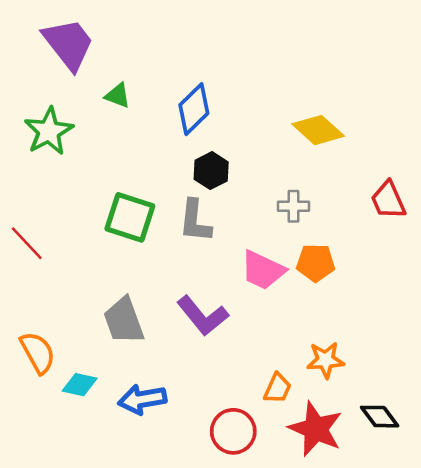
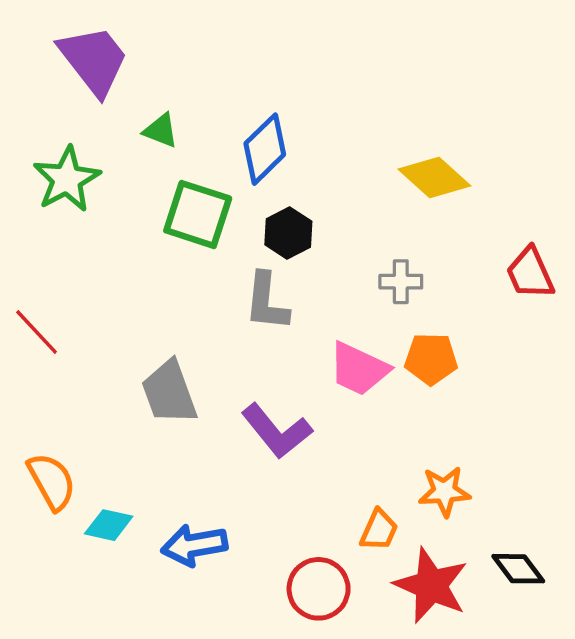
green square: (130, 217) -> (198, 214), moved
gray trapezoid: (124, 321) -> (169, 392), moved

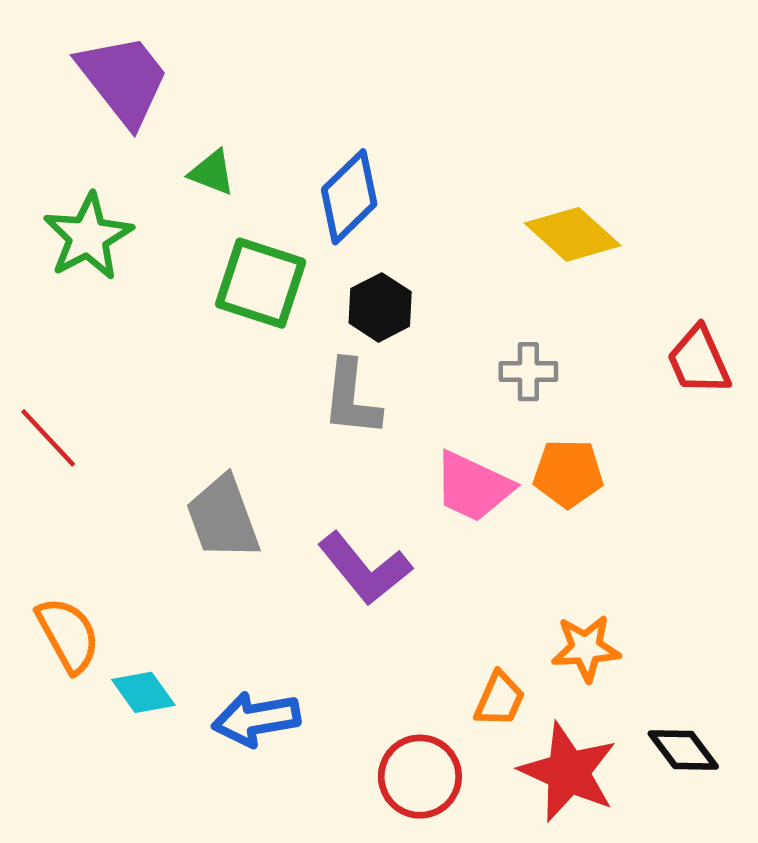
cyan diamond: (109, 525) -> (143, 692), turned 42

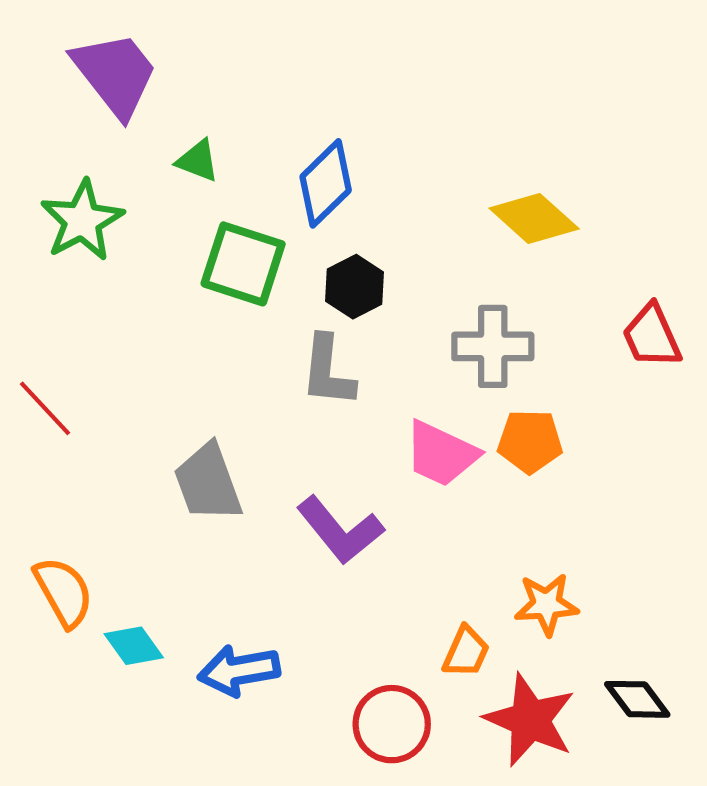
gray cross: (528, 372) -> (493, 346), size x1.5

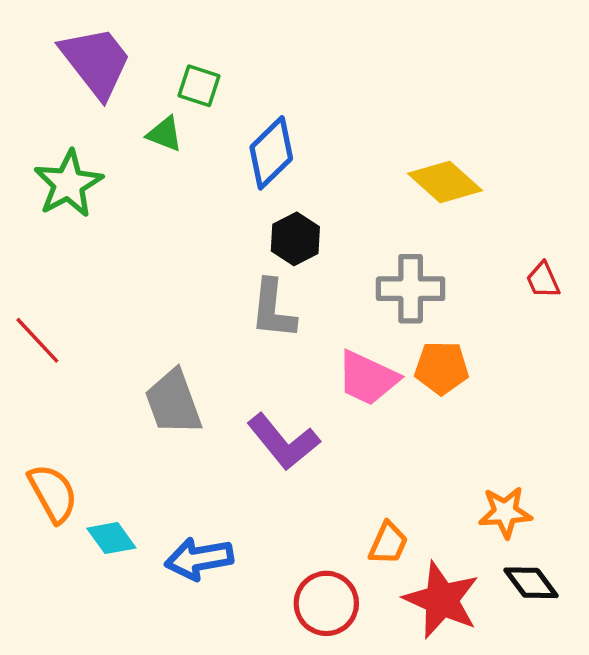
green square: (243, 264) -> (199, 86), moved, size x0.6
red trapezoid: (652, 336) -> (543, 280), size x0.7
orange star: (546, 604) -> (505, 512), moved

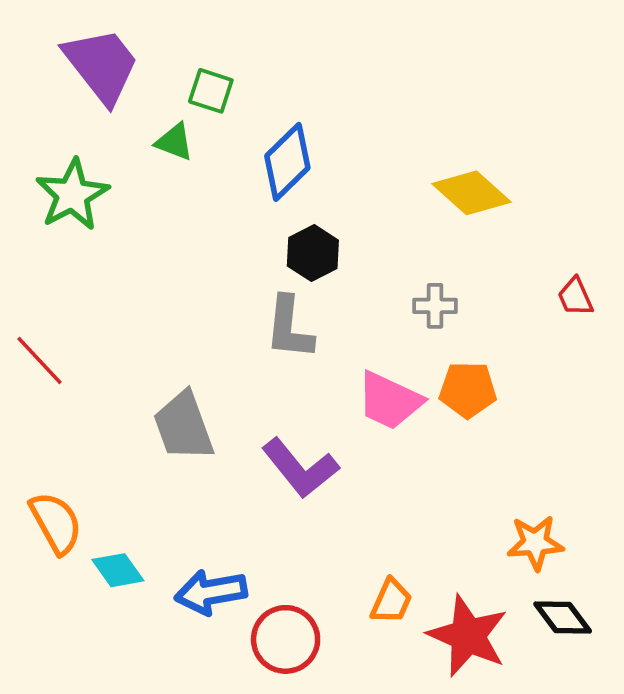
gray cross: (411, 289) -> (435, 306), size x0.6
orange trapezoid: (388, 543) -> (391, 601), moved
red circle: (326, 603) -> (286, 639), moved

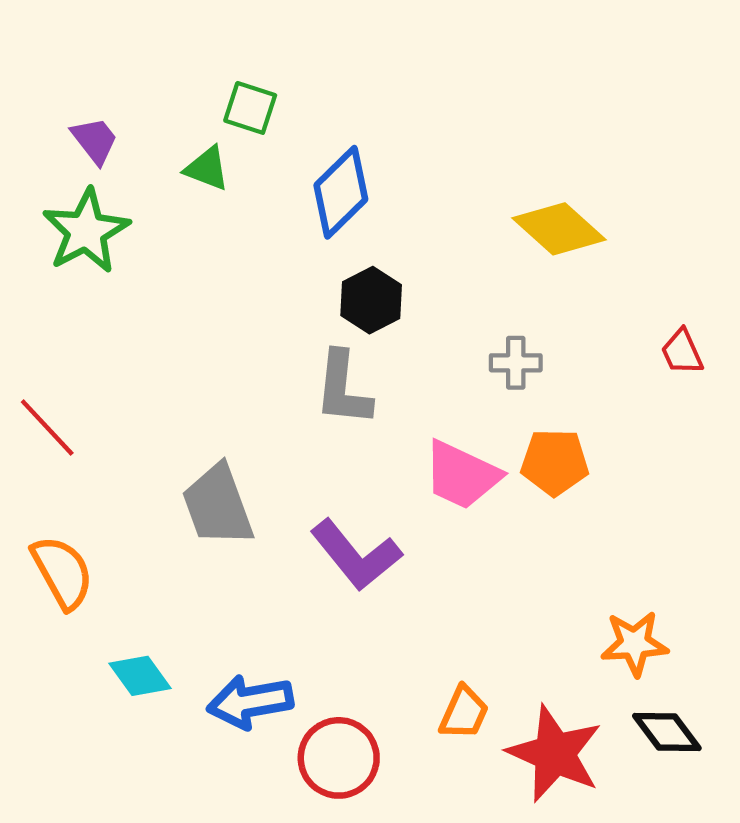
purple trapezoid: (101, 65) -> (95, 140), moved, size x0.5
orange semicircle: (56, 523) -> (62, 572), moved

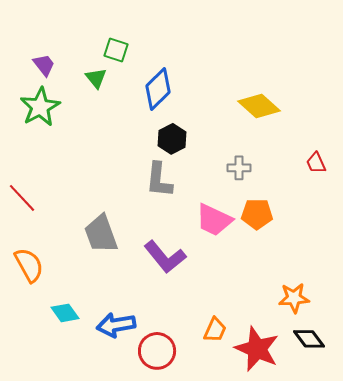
green triangle: (207, 168) -> (96, 78), turned 30

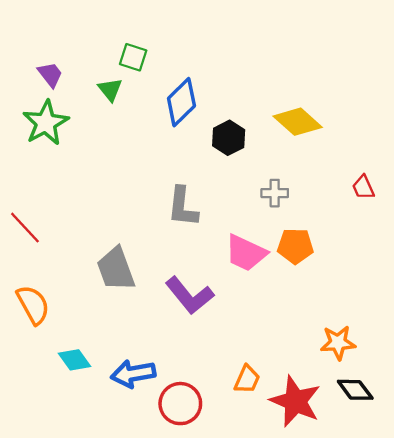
black hexagon: (172, 139) -> (229, 138), moved

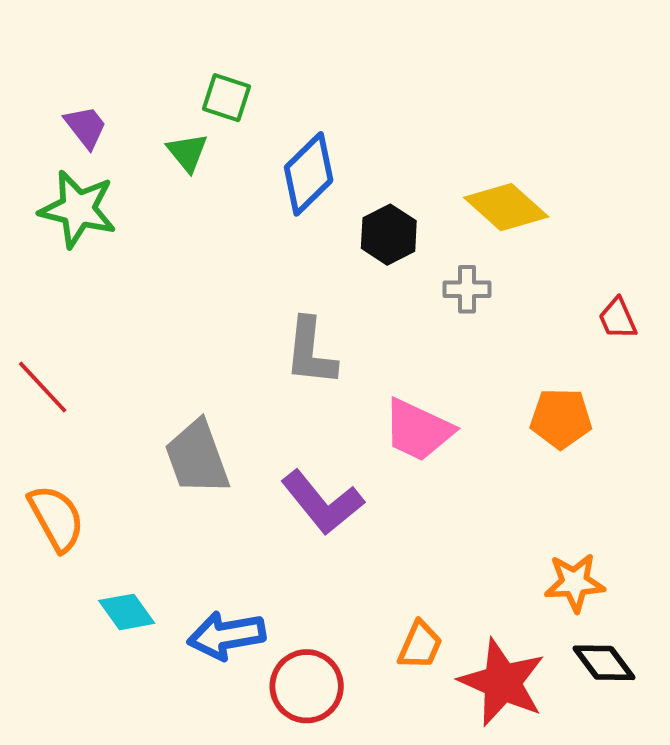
green star: (46, 123) -> (78, 209), turned -30
gray cross: (275, 193) -> (467, 289), moved
orange pentagon: (295, 246) -> (561, 418), moved

